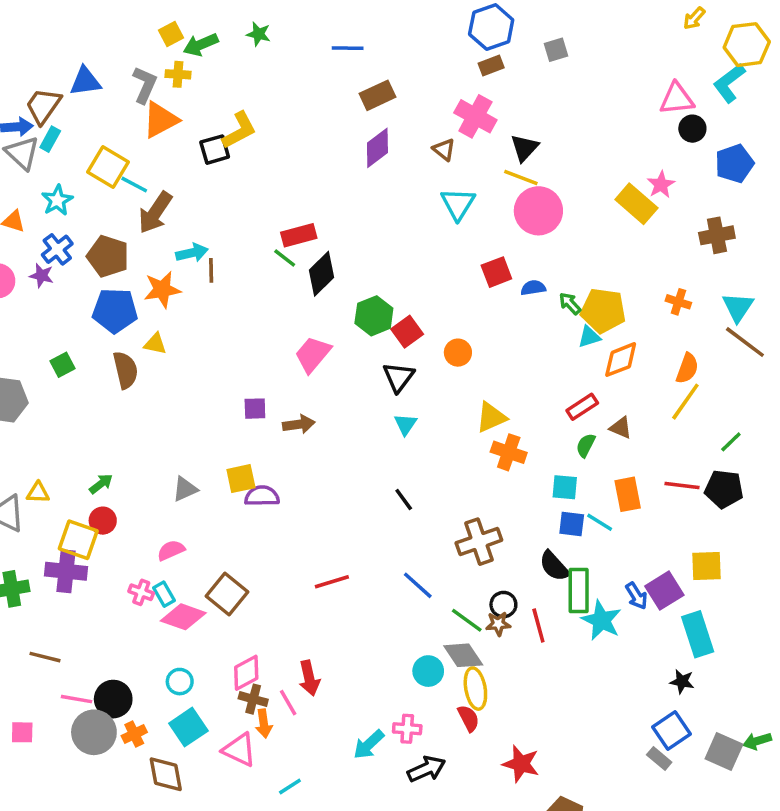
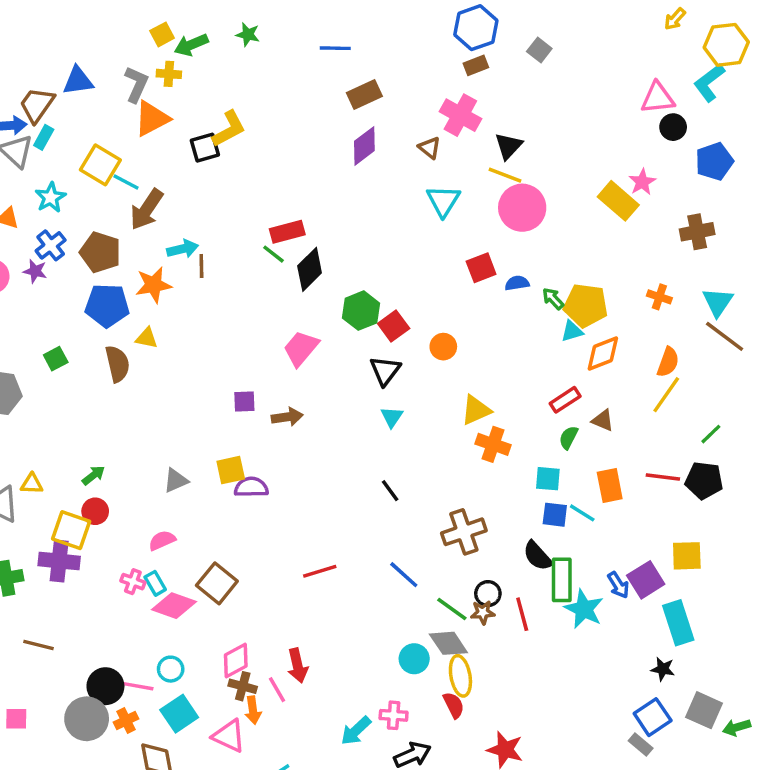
gray square: (556, 50) -> (539, 50), turned -35
pink line: (76, 699) -> (138, 686), moved
gray square: (724, 752) -> (704, 710), moved

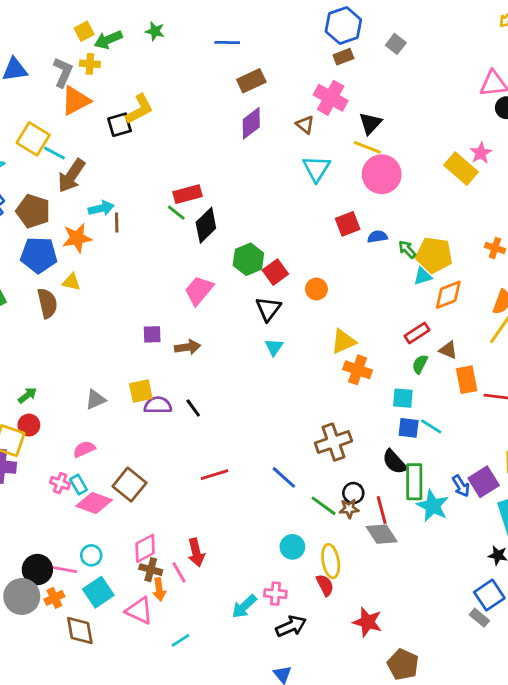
orange rectangle: (610, 486) -> (467, 380), moved
black line: (390, 491) -> (193, 408), moved
gray diamond: (448, 643) -> (382, 534), moved

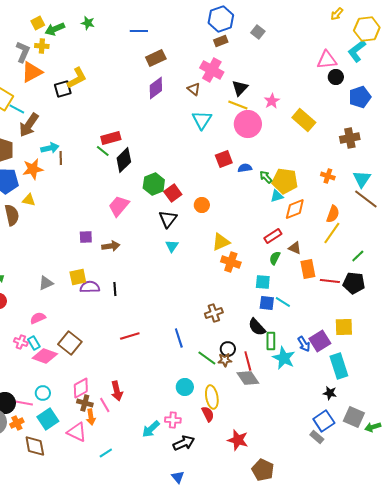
pink star: (481, 153) -> (272, 101), moved
black line: (193, 408) -> (115, 289), turned 32
brown cross: (333, 442) -> (214, 313), size x0.7
blue line: (284, 477) -> (179, 338), turned 30
green rectangle: (414, 482) -> (271, 341), size x0.7

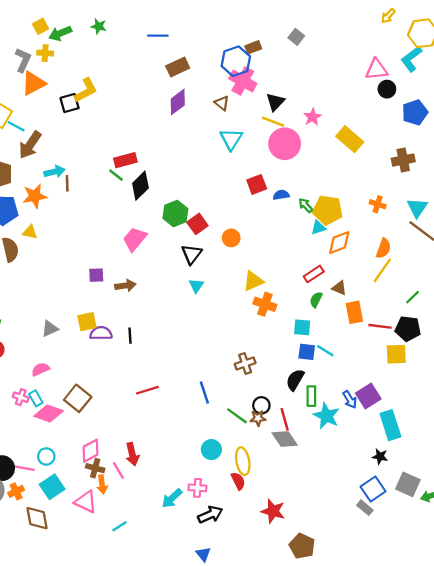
blue hexagon: (221, 19) -> (236, 61), moved
black semicircle: (257, 327) -> (295, 380), turned 72
yellow square: (344, 327) -> (396, 354), moved

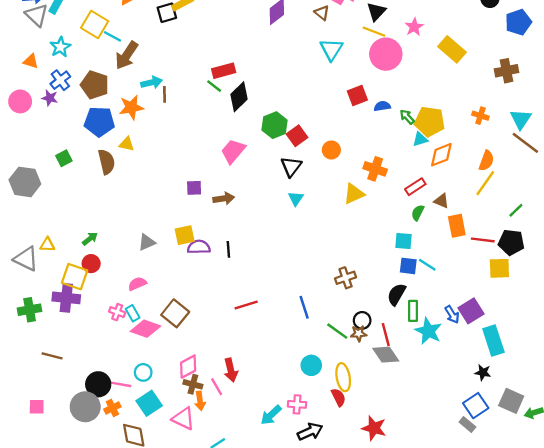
orange cross: (265, 304) -> (375, 169), moved

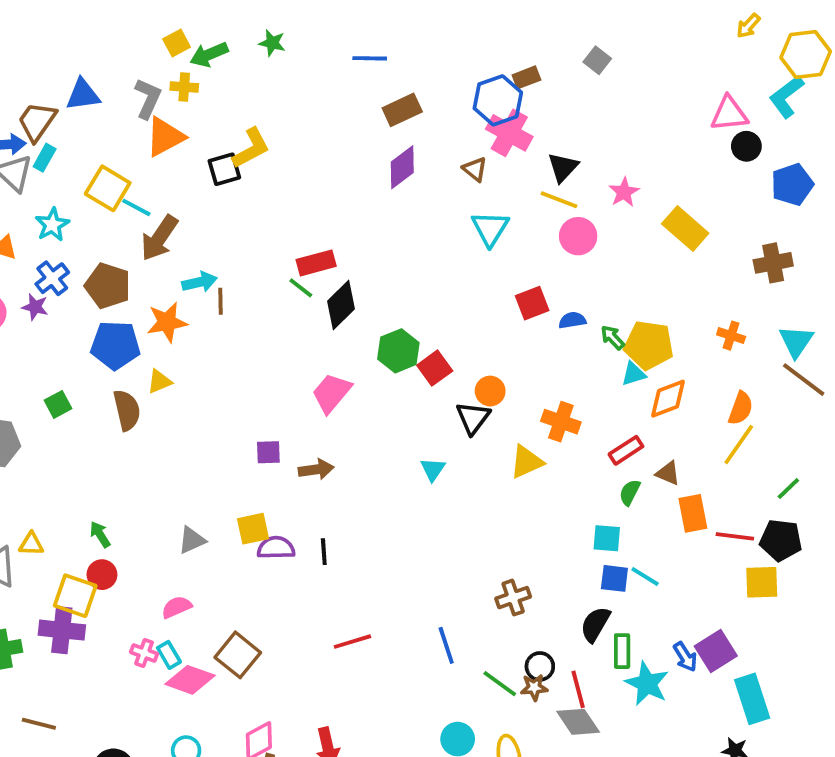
pink circle: (386, 54) -> (578, 236), size x0.7
yellow triangle: (127, 144) -> (159, 381), turned -35
black triangle: (291, 167) -> (473, 418), moved
green arrow: (90, 239) -> (100, 534), turned -84

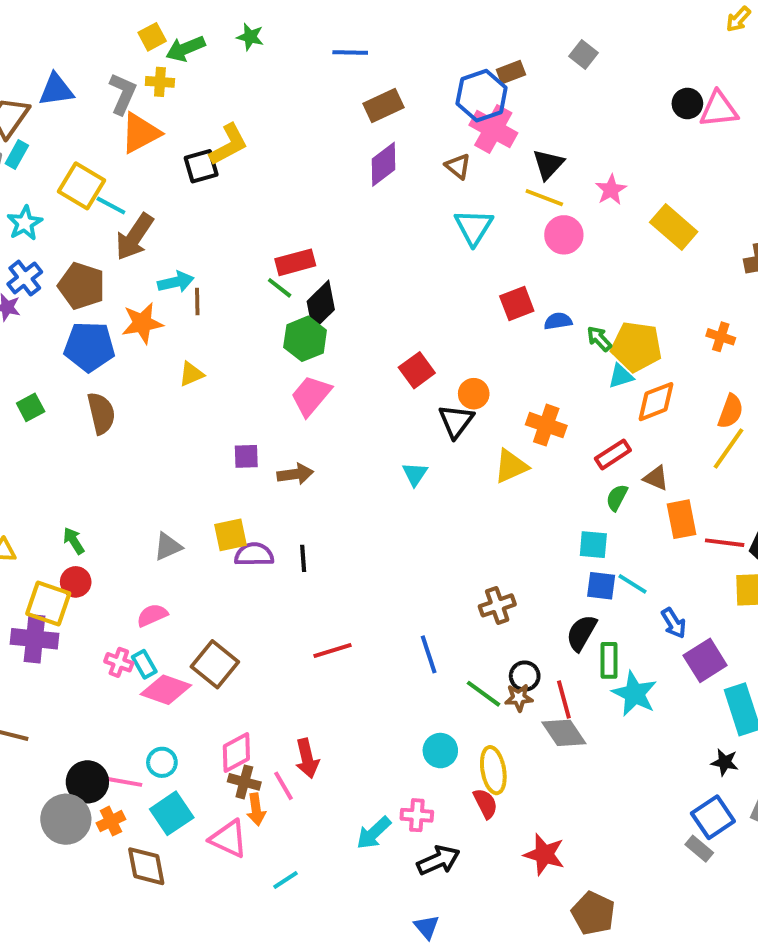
black circle: (746, 146) -> (687, 103), moved
green hexagon: (398, 351) -> (305, 339), moved
yellow triangle: (159, 381) -> (191, 374), moved
blue arrow: (685, 657) -> (674, 623), moved

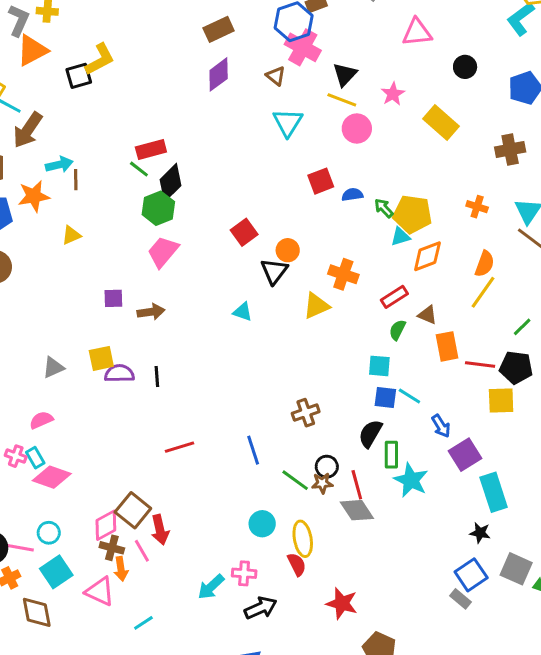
black circle: (687, 103) -> (465, 67), moved
pink triangle: (719, 109) -> (417, 32), moved
cyan triangle: (415, 474) -> (243, 312), turned -45
brown square: (215, 664) -> (133, 510), moved

